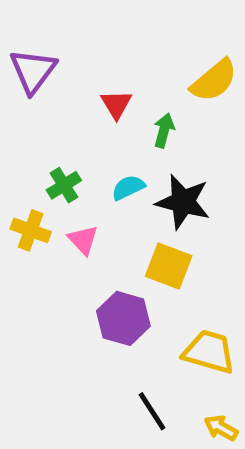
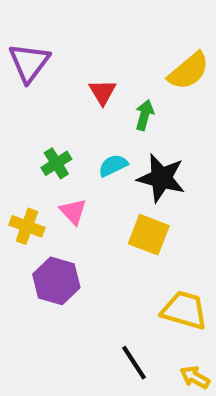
yellow cross: (31, 230) -> (27, 226), moved
purple hexagon: (123, 318) -> (56, 281), moved

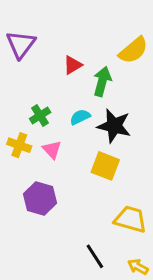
red triangle: (103, 92) -> (73, 65), turned 30
green arrow: (144, 115) -> (102, 81), size x1.4
yellow cross: (27, 226) -> (19, 145), moved

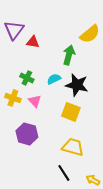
red triangle: (73, 65) -> (33, 42), moved, turned 40
green cross: (40, 115) -> (27, 78), turned -32
yellow trapezoid: (130, 219) -> (73, 147), moved

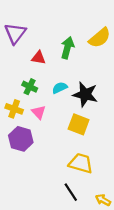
red triangle: (33, 42) -> (39, 58), moved
green arrow: (69, 55) -> (67, 48), moved
purple hexagon: (27, 134) -> (21, 139), moved

